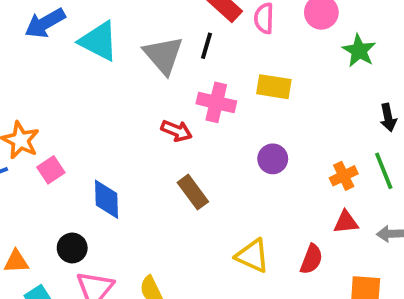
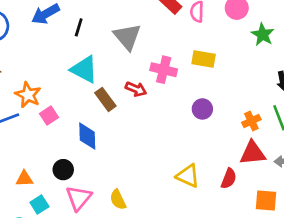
cyan triangle: (99, 41) -> (84, 69), moved
black line: (206, 46) -> (79, 27), moved
brown rectangle: (193, 192) -> (105, 99), moved
red triangle: (346, 222) -> (253, 153), size x1.5

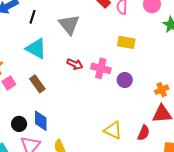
pink cross: (164, 70) -> (101, 68), moved
brown rectangle: (105, 99) -> (37, 84), moved
blue diamond: (87, 136) -> (41, 121), moved

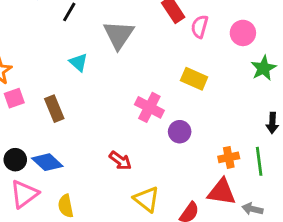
cyan triangle: (36, 49) -> (78, 62), moved, size x0.6
red arrow: (75, 64) -> (120, 161), moved
blue diamond: (41, 121) -> (47, 162), turned -60

